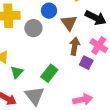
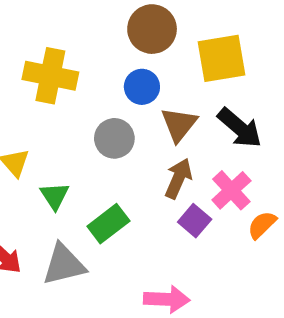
gray circle: (33, 28) -> (114, 138), moved
green triangle: (17, 72) -> (55, 196), moved, turned -32
gray triangle: (35, 96) -> (64, 265), turned 40

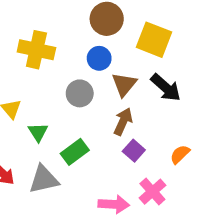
yellow square: (221, 58) -> (154, 40), turned 30
pink cross: (231, 190) -> (152, 192), moved

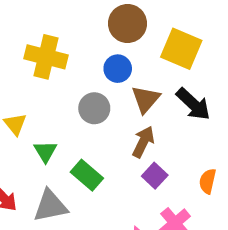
green rectangle: (75, 152) -> (87, 175), turned 76
orange semicircle: (180, 154) -> (208, 181), turned -35

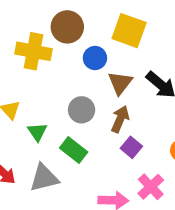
brown circle: (128, 23) -> (67, 27), moved
yellow square: (181, 49) -> (129, 31), moved
gray circle: (94, 108) -> (82, 110), moved

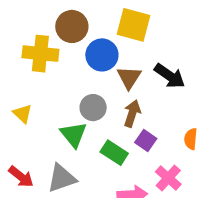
blue circle: (95, 58) -> (102, 55), size x1.4
green triangle: (37, 132) -> (74, 135), moved, size x1.4
green rectangle: (74, 150) -> (114, 153), moved

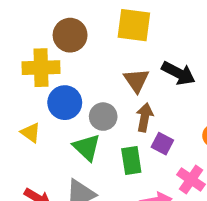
blue circle: (102, 55) -> (65, 103), moved
green rectangle: (114, 153) -> (131, 160), turned 56

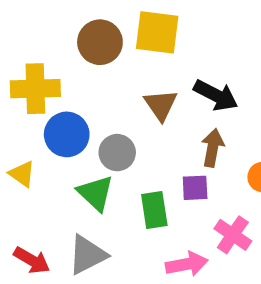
brown circle: (70, 35) -> (100, 42), moved
brown arrow: (145, 117) -> (213, 148), moved
purple square: (162, 144) -> (195, 188), turned -30

